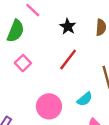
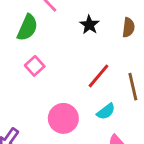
red line: (68, 60) -> (98, 76), moved

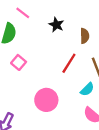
brown semicircle: (128, 27) -> (85, 36), moved
cyan semicircle: (106, 111) -> (87, 89), moved

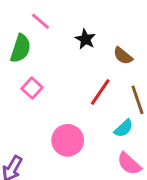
brown semicircle: (85, 36) -> (123, 56), turned 128

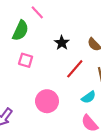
black star: (85, 39) -> (62, 43), moved
pink square: (32, 88) -> (26, 60), turned -32

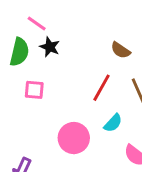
black star: (62, 43) -> (50, 47), moved
cyan semicircle: (89, 97) -> (113, 123), moved

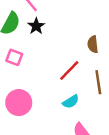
brown semicircle: (121, 50) -> (93, 44), turned 35
pink circle: (74, 138) -> (19, 103), moved

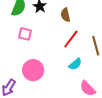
brown semicircle: (93, 44) -> (65, 15), moved

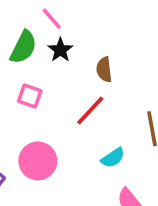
red line: (71, 39) -> (90, 111), moved

